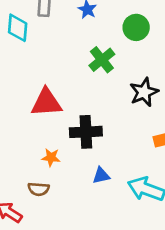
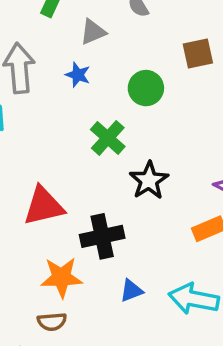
black star: (144, 92) -> (149, 180), moved
orange star: (51, 157) -> (61, 277), size x1.6

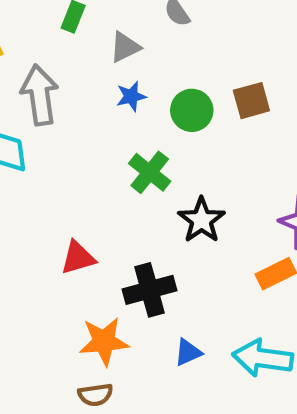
brown square: (198, 53) -> (251, 101), moved
blue star: (78, 75) -> (131, 96), moved, turned -30
red triangle: (44, 206) -> (78, 258), size x0.7

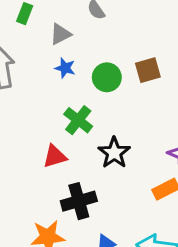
blue star: (131, 96) -> (65, 68), turned 30
red triangle: (78, 258) -> (55, 156), moved

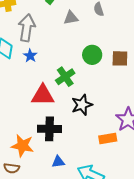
blue star: (65, 68) -> (30, 56), moved
red triangle: (55, 156) -> (43, 95), size x1.4

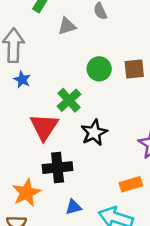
red triangle: (43, 95) -> (44, 127), turned -50
orange rectangle: (108, 138) -> (131, 184), moved
orange star: (22, 146) -> (26, 193), turned -30

